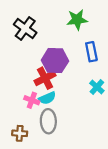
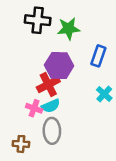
green star: (77, 20) -> (69, 29), moved
black cross: (25, 28) -> (38, 20), moved, turned -30
blue rectangle: (91, 52) -> (98, 56), turned 30

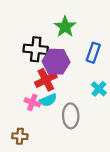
black cross: (38, 20) -> (36, 49), moved
green star: (69, 29) -> (65, 27), turned -30
gray ellipse: (52, 131) -> (71, 116), moved

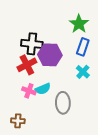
green star: (65, 27) -> (79, 24), moved
red cross: (46, 80) -> (27, 65), moved
cyan cross: (99, 89) -> (83, 72), moved

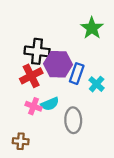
blue rectangle: (83, 47) -> (77, 74), moved

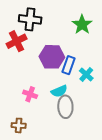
black cross: (37, 51) -> (30, 19), moved
red cross: (31, 76) -> (17, 41), moved
cyan semicircle: (50, 104) -> (59, 91), moved

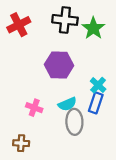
black cross: (30, 19) -> (65, 20), moved
red cross: (17, 41) -> (19, 25), moved
blue rectangle: (69, 65) -> (96, 103), moved

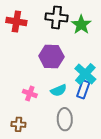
red cross: (19, 25) -> (16, 21), turned 36
cyan cross: (98, 85) -> (85, 74), size x1.5
gray ellipse: (74, 122) -> (65, 119), moved

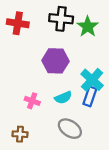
gray ellipse: (65, 119) -> (70, 129), turned -55

